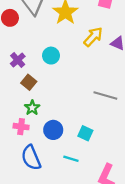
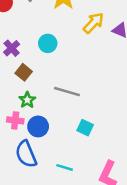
gray line: (105, 96) -> (67, 92), moved
blue circle: (53, 130) -> (38, 126), moved
cyan line: (71, 159) -> (65, 167), moved

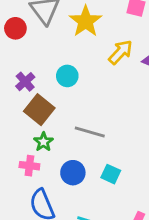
brown square: (24, 72) -> (39, 110), size x1.5
blue circle: (38, 126) -> (73, 173), moved

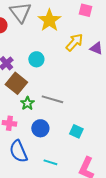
green star: (43, 142) -> (27, 103), moved
cyan square: (111, 174) -> (76, 131), moved

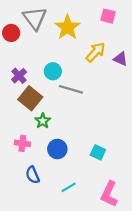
gray line: (52, 99) -> (71, 89), moved
blue semicircle: (18, 151) -> (33, 175), size x0.7
cyan line: (50, 162) -> (69, 187), turned -48

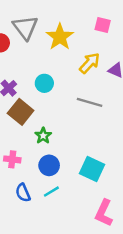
gray line: (71, 89) -> (90, 102), moved
green star: (43, 121) -> (43, 136), moved
cyan square: (98, 152) -> (92, 169), size x1.5
cyan line: (69, 187) -> (51, 192), moved

